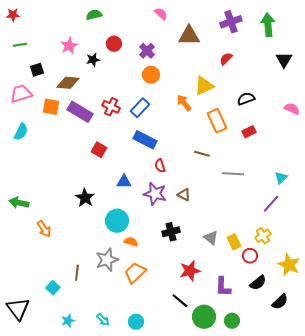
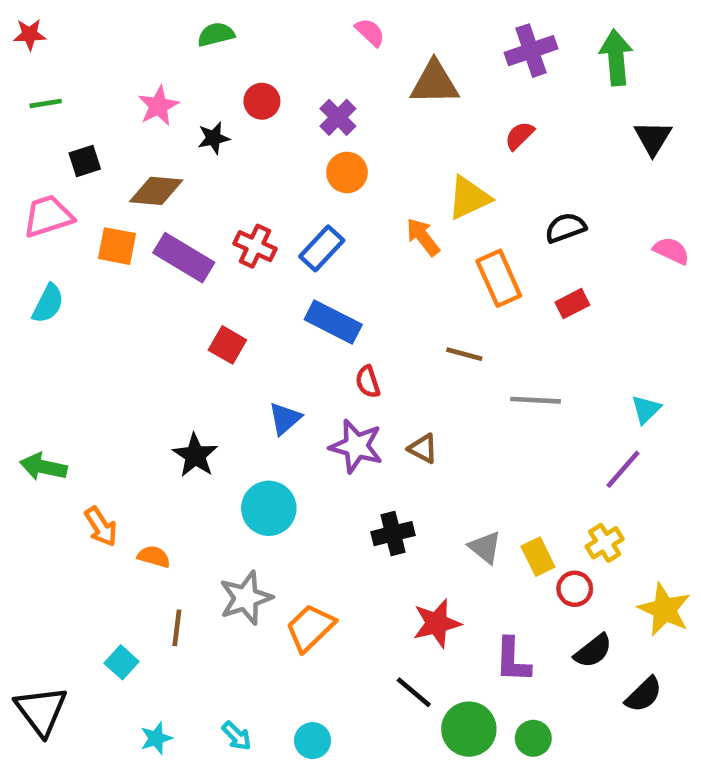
blue triangle: (124, 182) -> (285, 419), turned -42
orange semicircle: (131, 242) -> (154, 557), moved

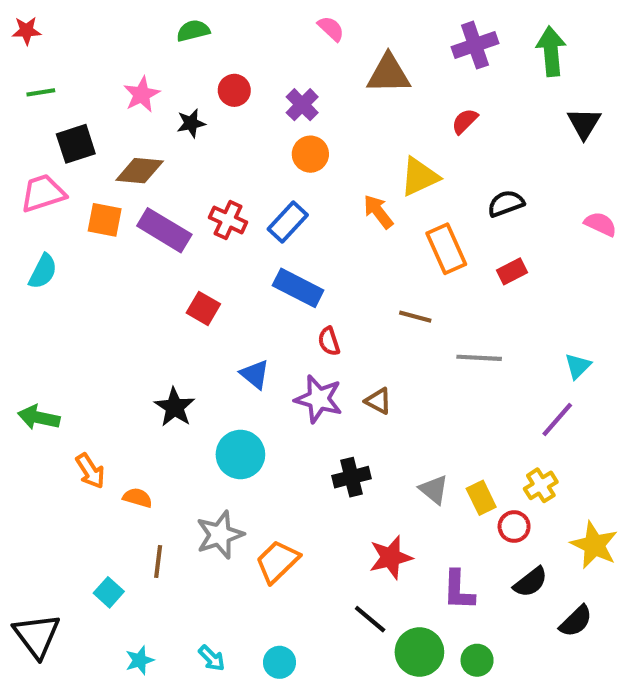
black square: (85, 161) -> (76, 144), size x1.4
blue triangle: (285, 419) -> (255, 374), turned -40

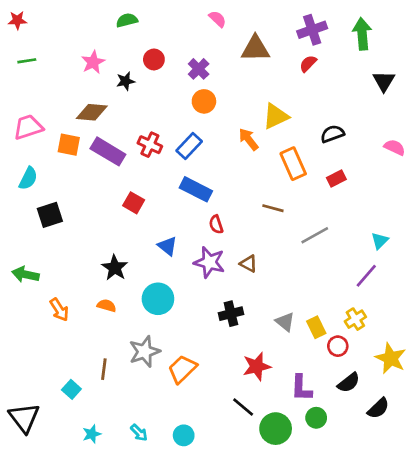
red semicircle: (465, 121) -> (308, 64), moved
black square: (76, 144) -> (50, 215), moved
gray line: (479, 358) -> (315, 235), turned -32
orange semicircle: (138, 498) -> (107, 306), moved
green circle: (477, 660) -> (316, 418), moved

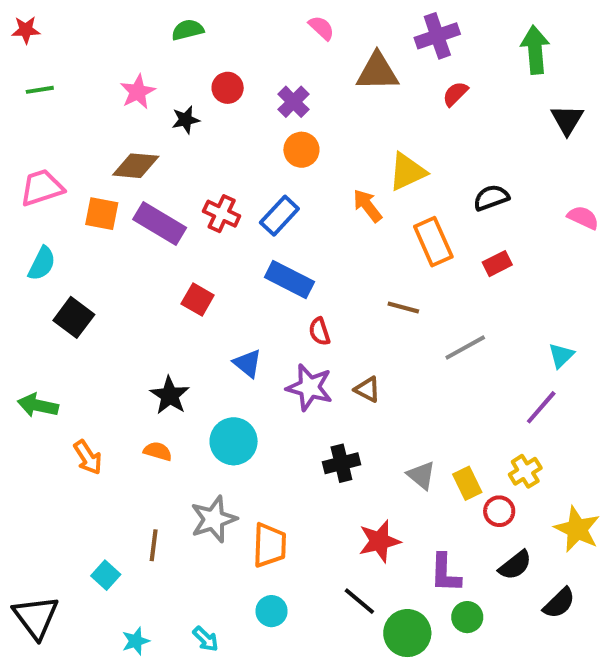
purple cross: (312, 30) -> (437, 36), moved
black square: (50, 215) -> (74, 317), turned -35
orange trapezoid: (182, 369) -> (270, 545), turned 136
cyan circle: (184, 435) -> (272, 611), moved

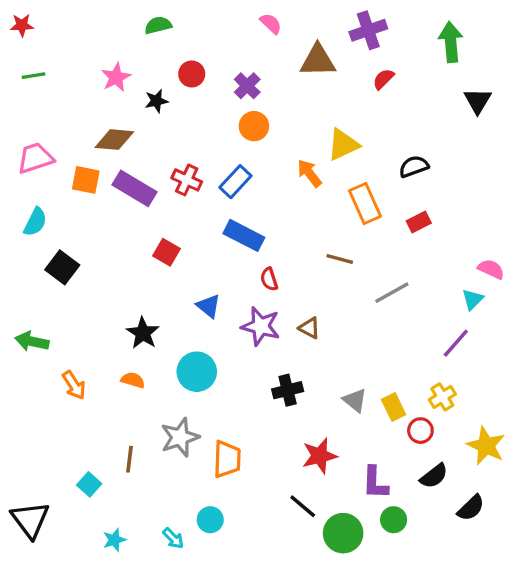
pink semicircle: (583, 218) -> (491, 269), moved
cyan circle: (272, 611) -> (210, 520), moved

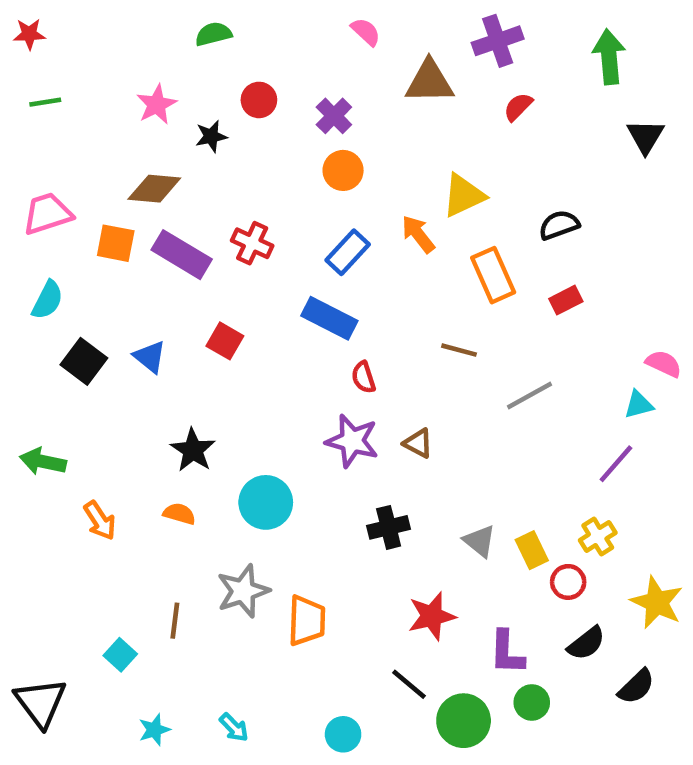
blue rectangle: (235, 182) -> (348, 252), moved
cyan triangle: (473, 299) -> (639, 405), turned 30
blue triangle: (209, 306) -> (150, 357), moved
cyan circle: (210, 520) -> (343, 734), moved

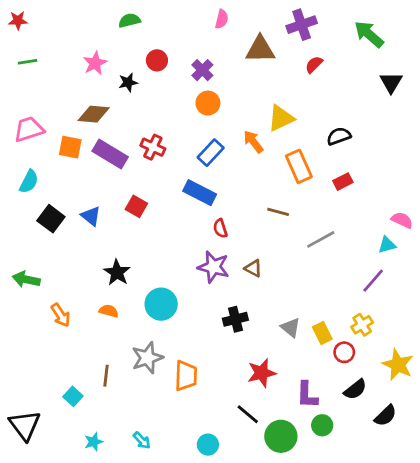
pink semicircle: (366, 32) -> (222, 19), turned 60
green arrow: (609, 57) -> (369, 34), turned -44

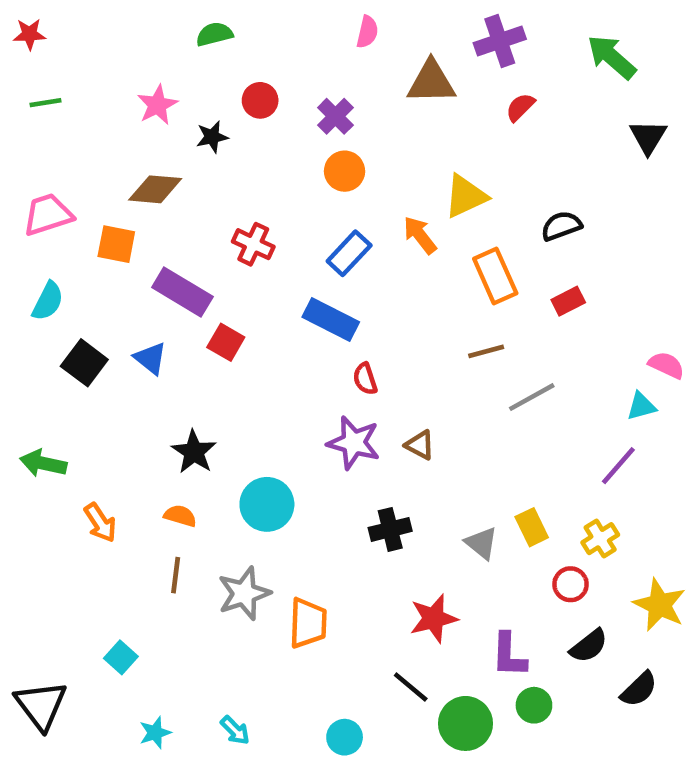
purple rectangle: (110, 154) -> (182, 292), moved
brown line: (278, 212) -> (486, 351), moved, turned -30
yellow rectangle: (322, 333) -> (532, 527), moved
brown line: (106, 376) -> (176, 575), moved

